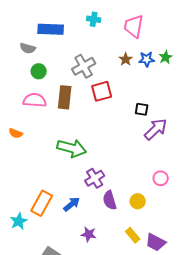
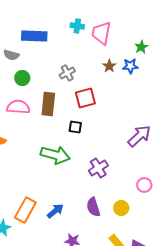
pink trapezoid: (134, 26) -> (101, 33), moved
green star: (166, 57) -> (141, 47), moved
gray cross: (84, 66) -> (67, 73), size x0.7
black square: (142, 109) -> (75, 127), moved
purple cross: (95, 178) -> (98, 168), moved

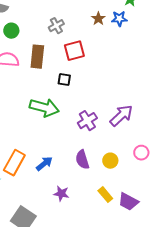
purple arrow: (139, 136) -> (121, 116), moved
pink circle: (144, 185) -> (141, 153), moved

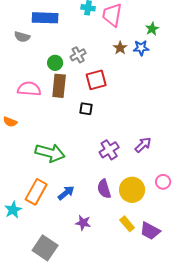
green circle: (11, 31) -> (55, 63), moved
green arrow: (44, 108) -> (50, 153), moved
purple arrow: (121, 116) -> (143, 145), size x0.7
yellow circle: (110, 161) -> (132, 190), size x1.6

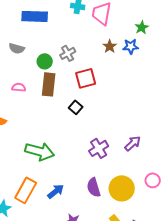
gray semicircle: (22, 37) -> (17, 48), moved
pink semicircle: (29, 89) -> (19, 87), size x0.6
black square: (86, 109) -> (76, 107), turned 32

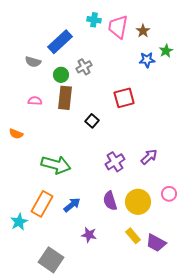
blue rectangle: (35, 16) -> (60, 42), moved, turned -45
green star: (142, 27) -> (166, 51), moved
brown star: (110, 46) -> (143, 31), moved
red square: (86, 78) -> (124, 98), moved

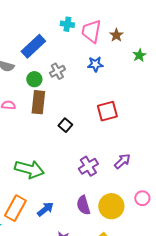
blue star: (147, 60) -> (95, 64), moved
red square: (124, 98) -> (107, 111), moved

